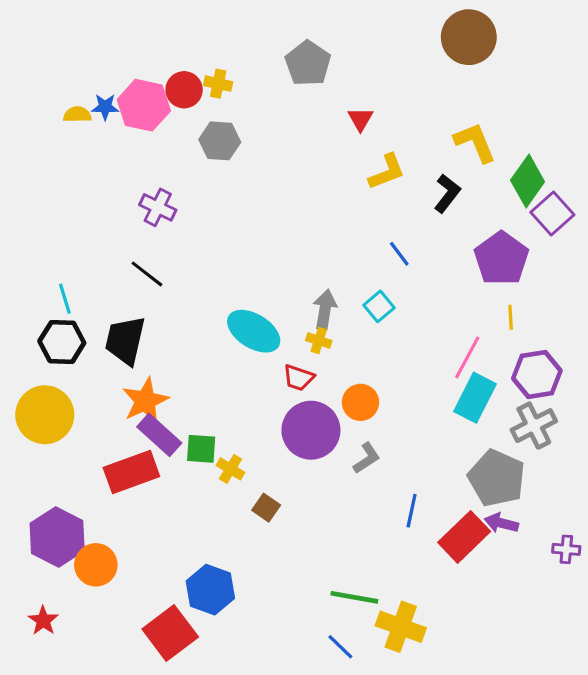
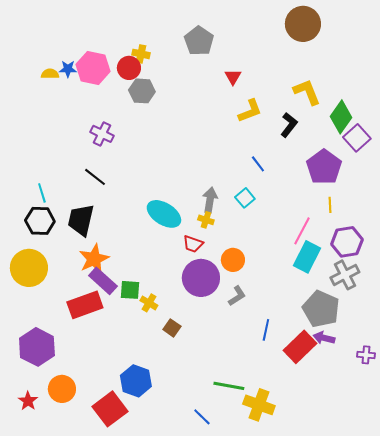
red circle: (184, 90) -> (129, 68), moved
orange circle: (96, 565) -> (62, 389), moved
blue line: (340, 647) -> (202, 417), moved

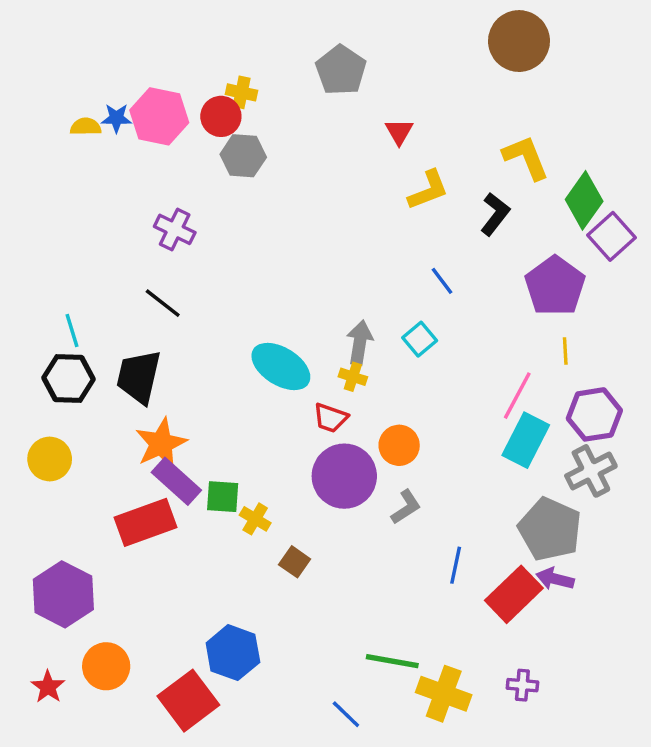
yellow circle: (29, 268) -> (50, 459), size x0.7
purple cross: (366, 355) -> (522, 685), moved

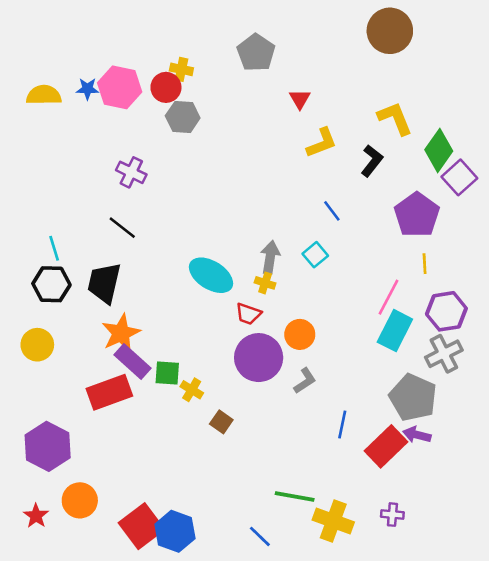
yellow semicircle: (86, 127) -> (44, 95), moved, size x1.5
blue hexagon: (233, 653) -> (175, 531), moved

